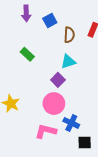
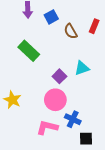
brown semicircle: (69, 35) -> (71, 31), turned 147
green rectangle: (27, 54) -> (29, 51), size x1.5
cyan triangle: (68, 61) -> (82, 68), moved

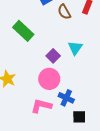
cyan triangle: (82, 68) -> (75, 48), turned -35

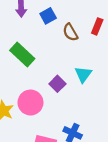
pink circle: (49, 79) -> (30, 103), moved

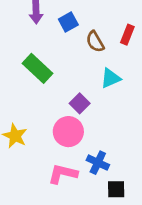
cyan triangle: (83, 74) -> (111, 78), moved, turned 30
pink circle: (30, 103) -> (68, 132), moved

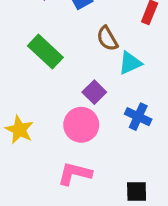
brown semicircle: (95, 42) -> (107, 38), moved
blue cross: (98, 163) -> (138, 117), moved

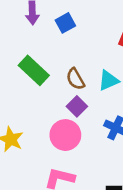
brown semicircle: (107, 38) -> (75, 79), moved

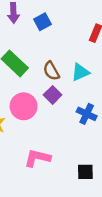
pink circle: (65, 135) -> (24, 106), moved

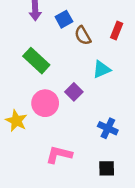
brown semicircle: (51, 71) -> (83, 35), moved
blue cross: (87, 114) -> (108, 128), moved

